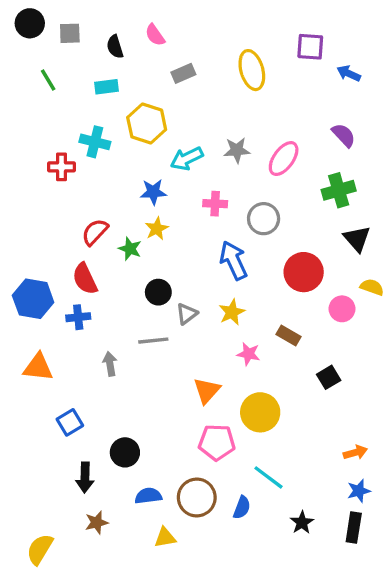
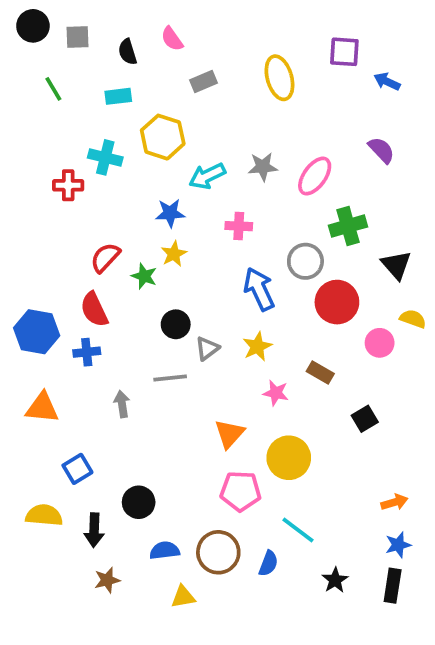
green cross: (339, 190) -> (348, 226), moved
gray circle: (264, 219) -> (305, 261), moved
yellow semicircle: (40, 549) -> (44, 515), moved, turned 64

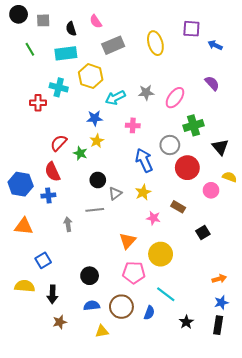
gray rectangle: (203, 81) -> (113, 45), size x1.5
cyan rectangle: (118, 96) -> (66, 53), size x1.5
black circle: (139, 502) -> (90, 276), moved

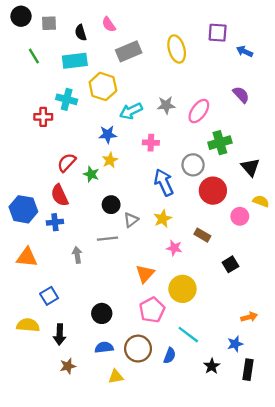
pink pentagon: (134, 273) -> (152, 310), turned -30
blue star: (221, 302) -> (235, 344), moved

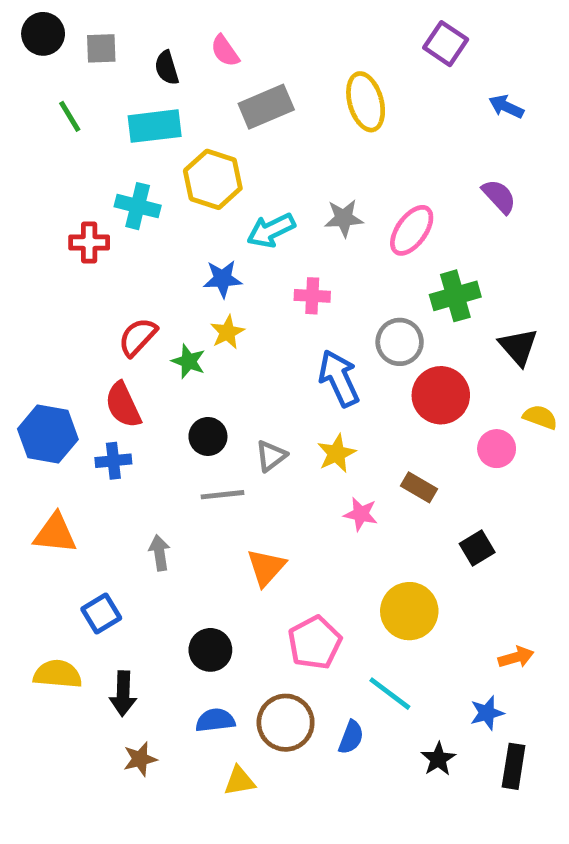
purple square: (218, 33) -> (446, 44), moved, turned 30
black circle: (111, 205) -> (208, 436), moved
gray arrow: (77, 255) -> (159, 553), moved
orange triangle: (145, 274) -> (266, 567), moved
yellow circle: (182, 289) -> (409, 611), moved

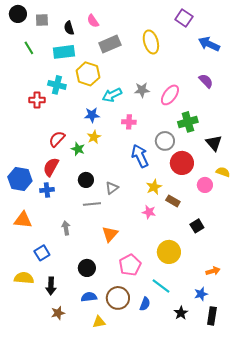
blue arrow: (506, 107) -> (209, 44), size x1.5
red semicircle: (123, 405) -> (51, 167), turned 54
yellow star: (336, 453) -> (154, 187), moved

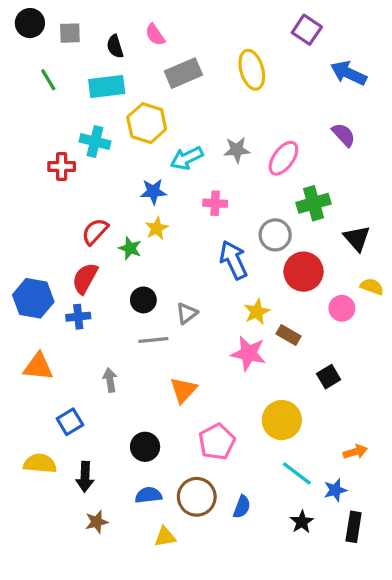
pink star: (149, 212) -> (248, 353), size x1.5
cyan line: (161, 286) -> (297, 473), moved

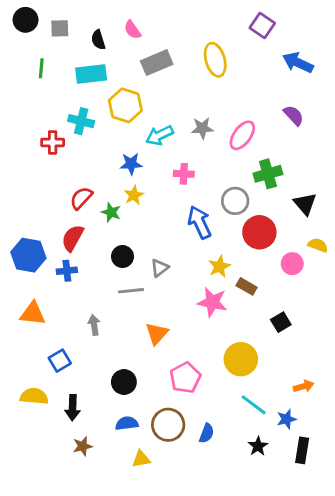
green line: (48, 80) -> (41, 68), turned 36

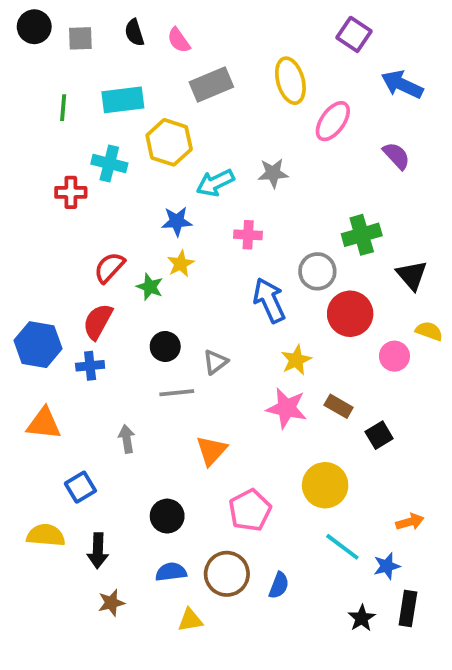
black semicircle: (98, 40) -> (134, 32), moved
green line: (41, 68) -> (63, 108), moved
pink ellipse: (242, 135) -> (333, 121), moved
brown rectangle: (247, 286) -> (339, 406), moved
black star: (258, 446) -> (362, 618), moved

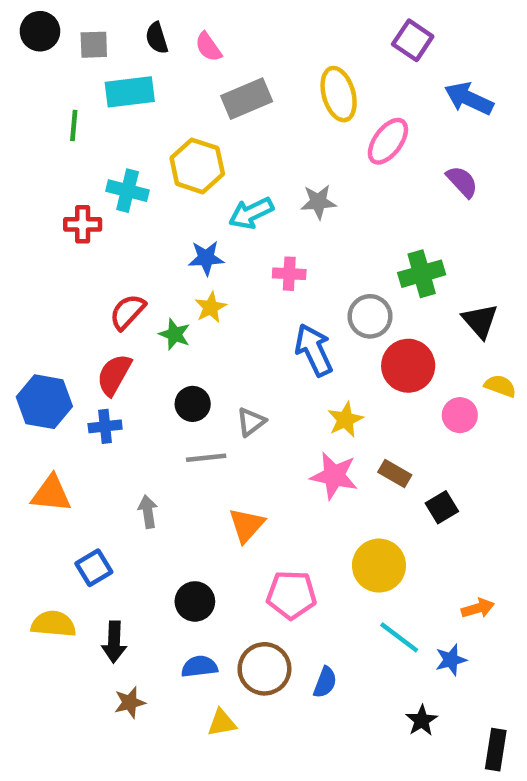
cyan rectangle: (123, 100) -> (130, 92), moved
pink pentagon: (250, 510) -> (291, 595), turned 30
black rectangle: (408, 608) -> (496, 750), moved

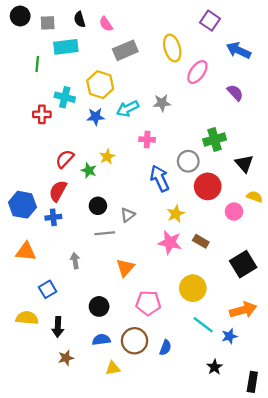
blue star: (206, 258) -> (96, 117), moved
black square: (442, 507) -> (243, 264), moved, size x1.6
orange arrow: (478, 608) -> (243, 310), size x1.6

